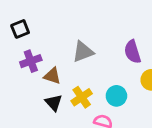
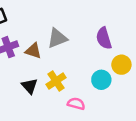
brown triangle: (52, 76) -> (33, 51), moved
cyan circle: (116, 96) -> (101, 80), moved

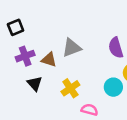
black triangle: (30, 86) -> (35, 84), moved

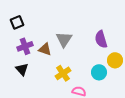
gray triangle: (72, 48) -> (64, 39), turned -36
black triangle: (35, 84) -> (22, 69), moved

